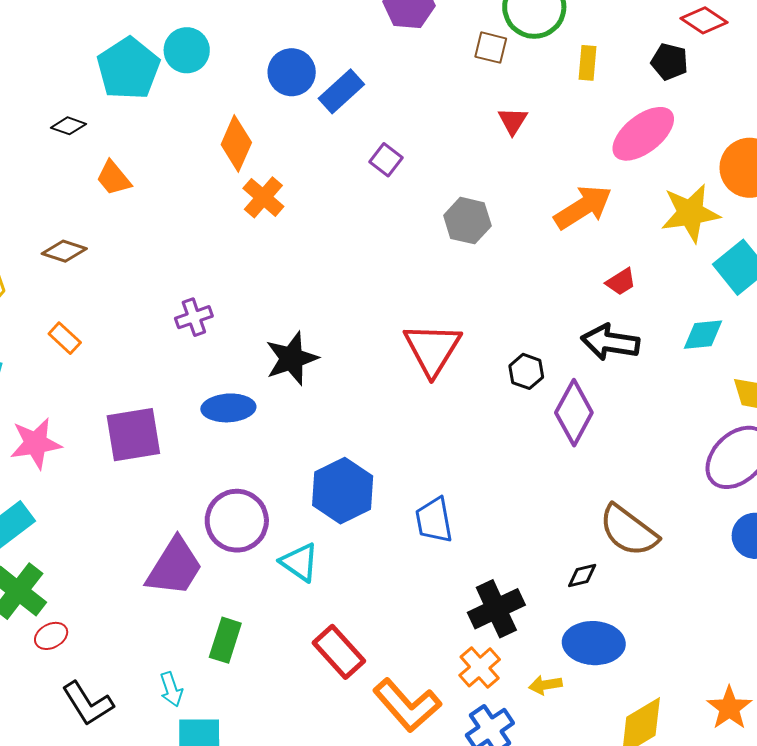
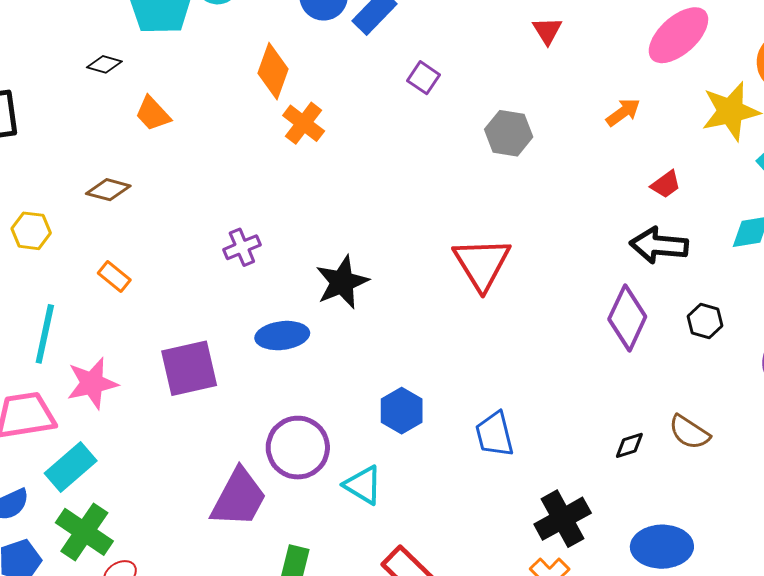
orange arrow: (583, 207) -> (623, 112), size x0.6
black hexagon: (526, 371) -> (705, 321), moved
blue hexagon: (343, 491) -> (402, 411), size x0.7
brown semicircle: (628, 531) -> (689, 432), size x0.7
black diamond: (582, 575) -> (629, 445), moved

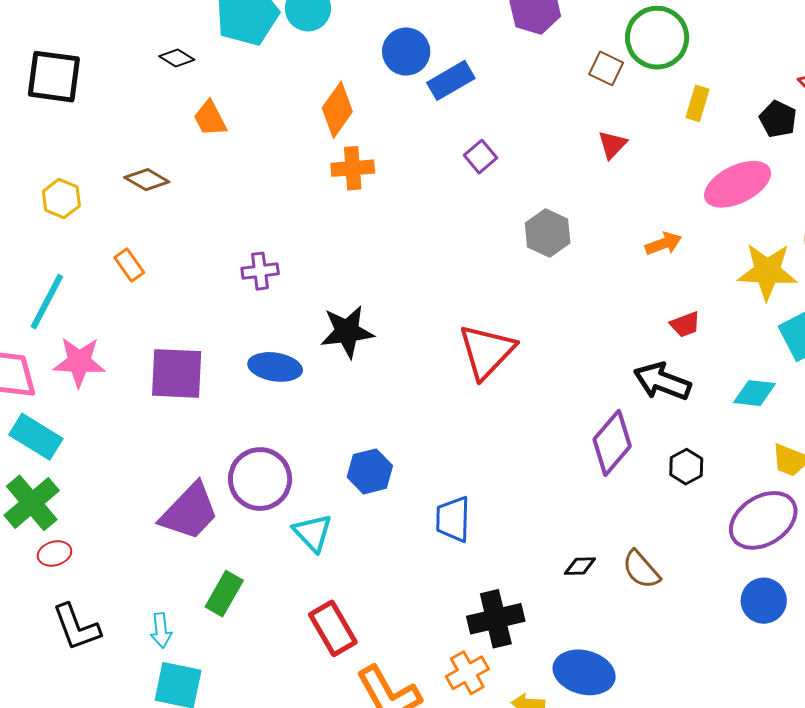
orange cross: (304, 123) -> (353, 168), turned 33
cyan rectangle: (71, 467) -> (36, 437), turned 57

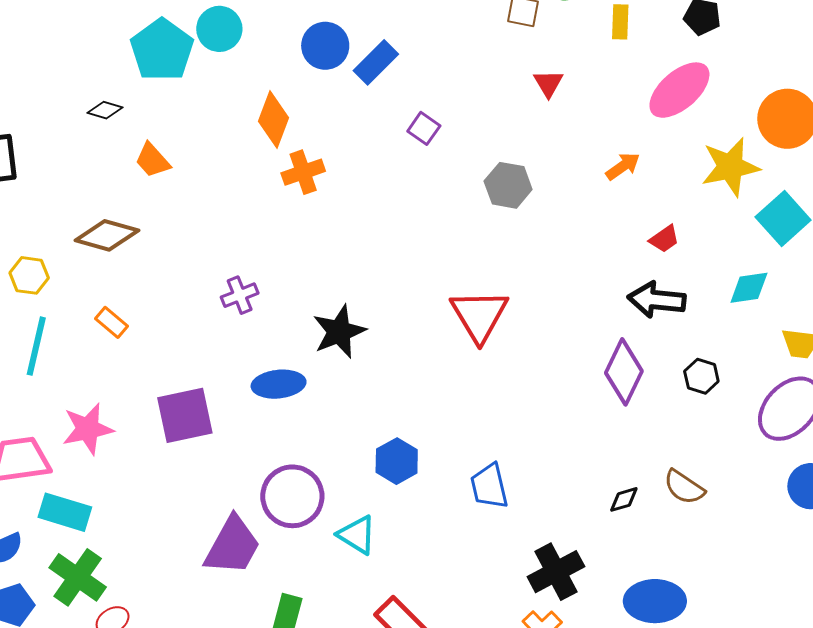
brown diamond: (147, 180) -> (107, 235), size x1.4
cyan line: (47, 302) -> (36, 346), moved

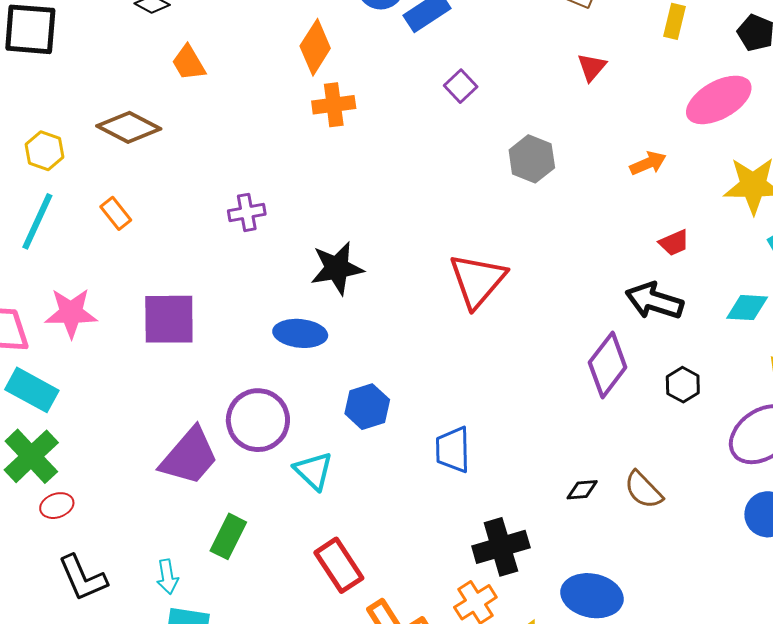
blue ellipse: (279, 384) -> (300, 333), moved

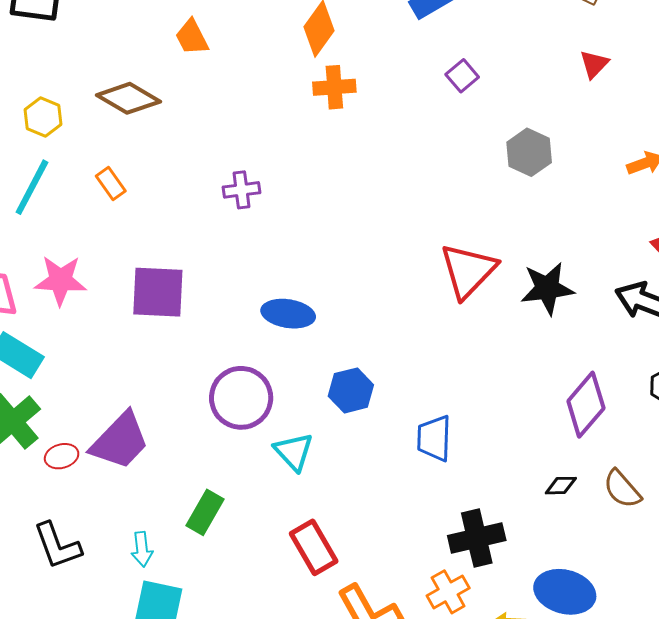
black star: (337, 268) -> (547, 288), moved
purple diamond: (608, 365) -> (586, 405), moved
purple trapezoid: (189, 456) -> (120, 441), moved
red ellipse: (57, 506) -> (62, 456), moved

